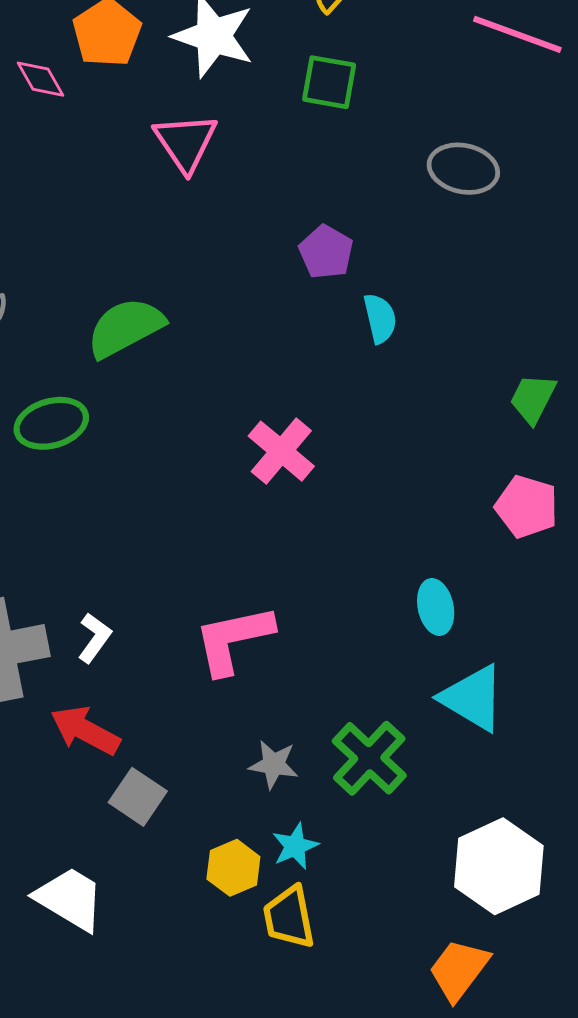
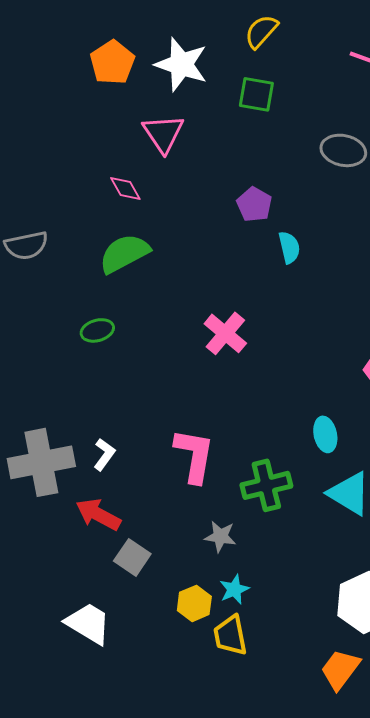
pink diamond: (41, 79) -> (125, 188), moved
green ellipse: (51, 423) -> (97, 330), moved, size x0.7
pink L-shape: (233, 639) -> (194, 455), turned 112
green cross: (369, 758) -> (266, 485), moved, turned 33

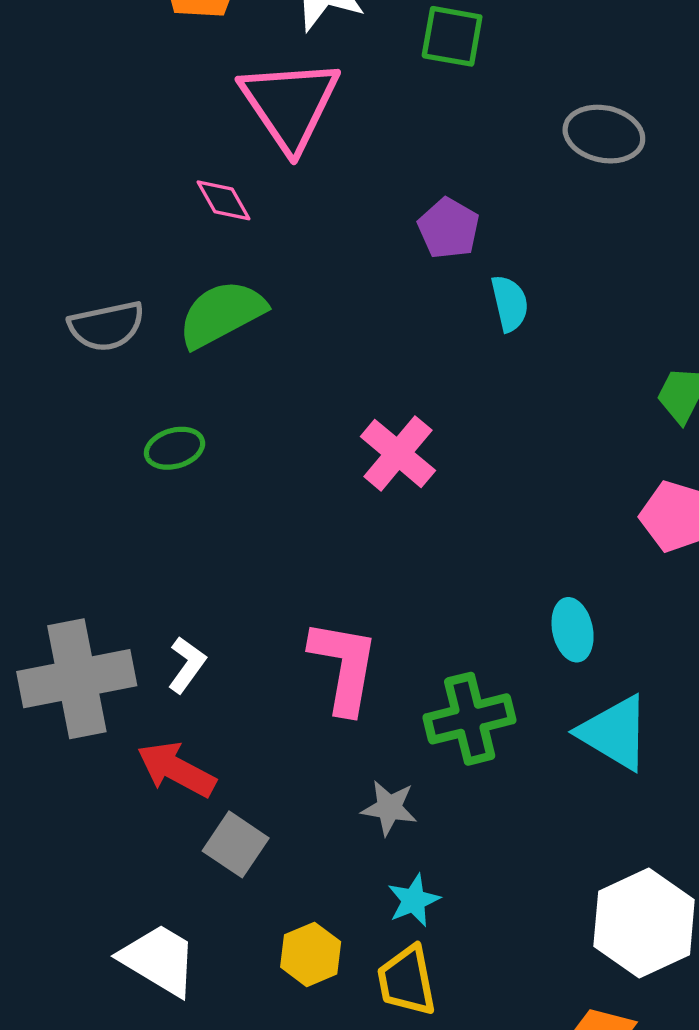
pink triangle: (163, 133) -> (290, 104), size x1.4
gray semicircle: (26, 245) -> (106, 326), moved
yellow hexagon: (194, 603) -> (311, 954), moved

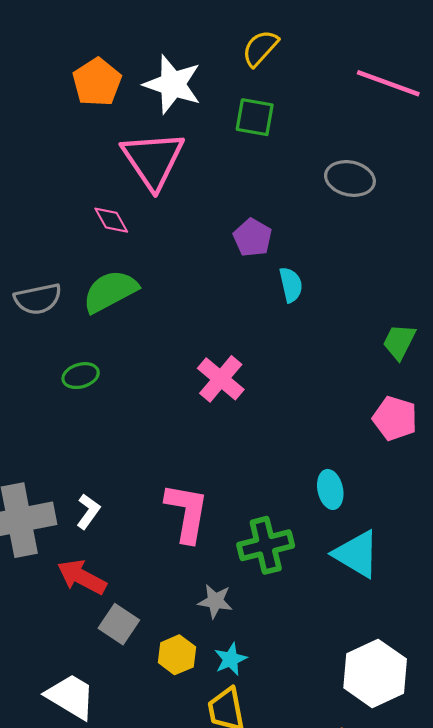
yellow hexagon: (311, 954) -> (177, 655), moved

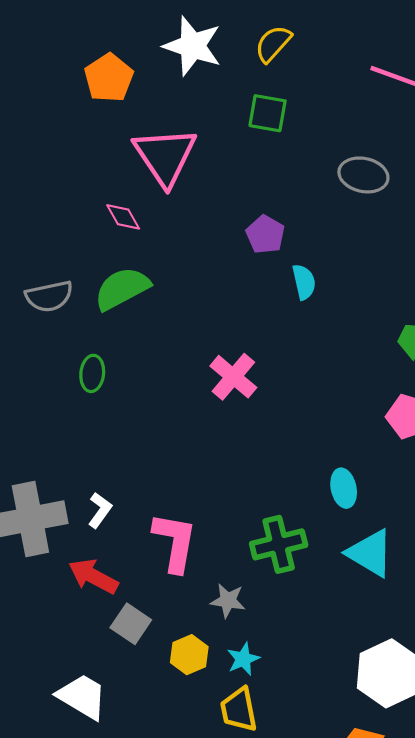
white star: (173, 84) -> (193, 46), moved
green ellipse: (81, 376) -> (92, 373), turned -68
pink L-shape: (187, 512) -> (175, 542), moved

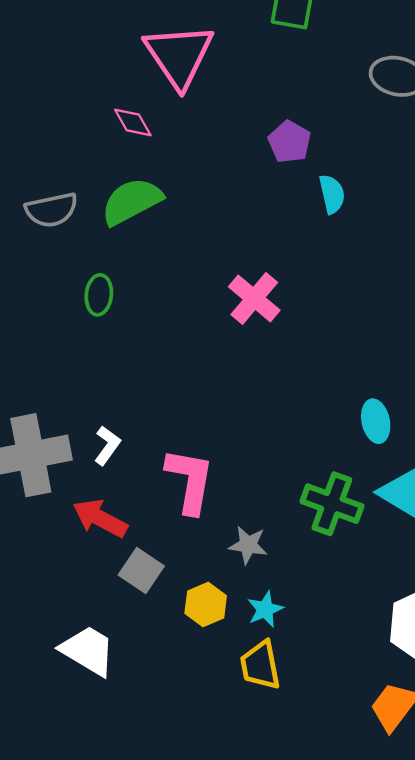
green cross: (279, 544) -> (332, 504), moved, turned 34

